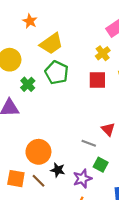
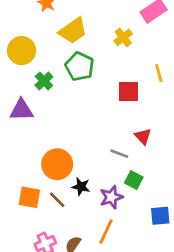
yellow cross: (103, 53) -> (123, 37), moved
red square: (97, 80) -> (128, 92), moved

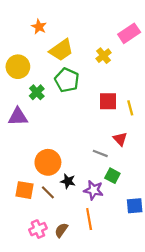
yellow line: (159, 73) -> (130, 108), moved
purple star: (111, 197) -> (94, 190), turned 30
orange line: (106, 232) -> (89, 219), turned -35

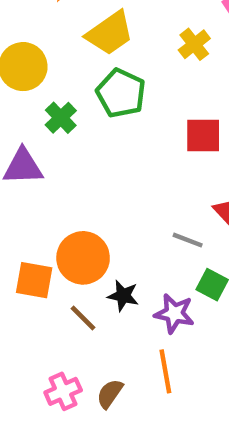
orange square: (25, 190) -> (34, 280), moved

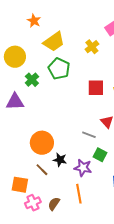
orange square: (34, 280) -> (20, 185), moved

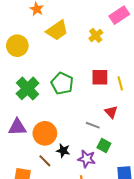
green pentagon: (59, 69) -> (62, 83), moved
green cross: (32, 80) -> (28, 88), moved, size x1.6
purple triangle: (15, 102) -> (17, 127), moved

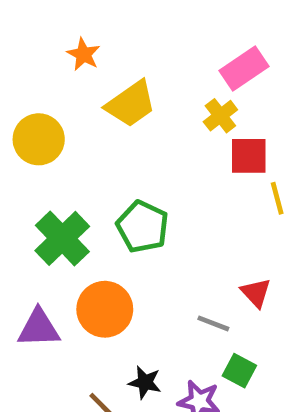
pink rectangle: (119, 15) -> (244, 68), moved
red square: (100, 77) -> (249, 156), moved
yellow line: (120, 83) -> (277, 198), moved
orange circle: (45, 133) -> (105, 309), moved

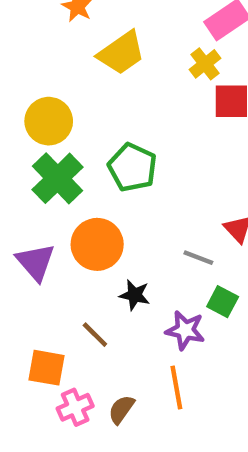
yellow circle: (39, 139) -> (49, 121), moved
purple triangle: (39, 328) -> (35, 262), turned 51
black star: (145, 382) -> (135, 295), moved

